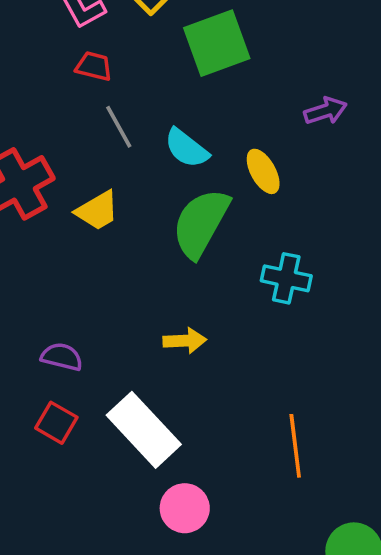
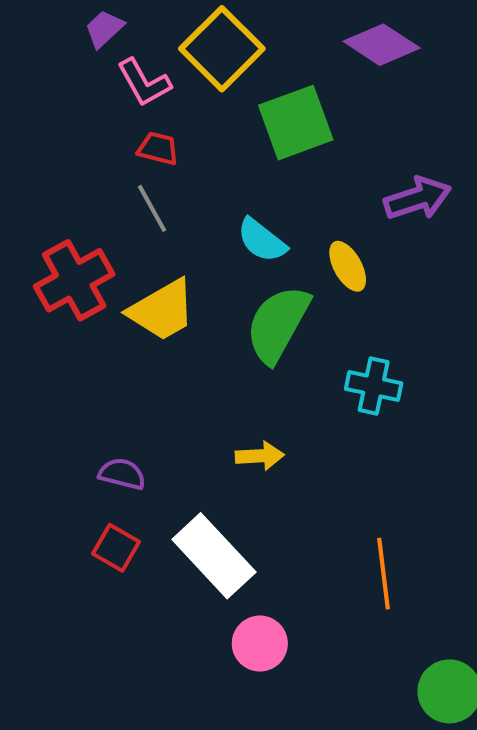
purple arrow: (325, 111) -> (418, 198), size x1.4
gray line: (119, 127) -> (152, 208), moved
yellow trapezoid: (97, 211) -> (162, 310), size x1.4

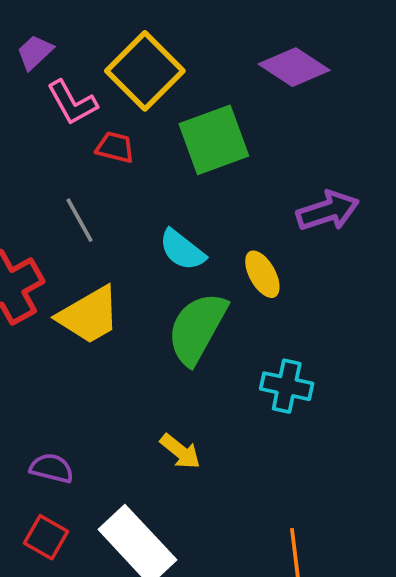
red trapezoid: (158, 148) -> (115, 147), moved
yellow arrow: (260, 456) -> (180, 451), turned 42

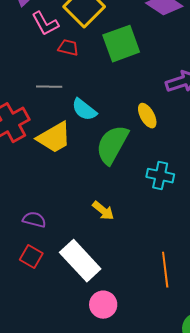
gray line: (80, 220) -> (49, 87), turned -60
cyan semicircle: (182, 250) -> (84, 110), moved

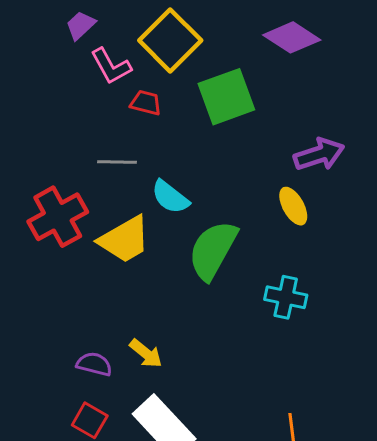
yellow ellipse: (147, 116) -> (293, 206), moved
yellow arrow: (103, 211) -> (146, 353), moved

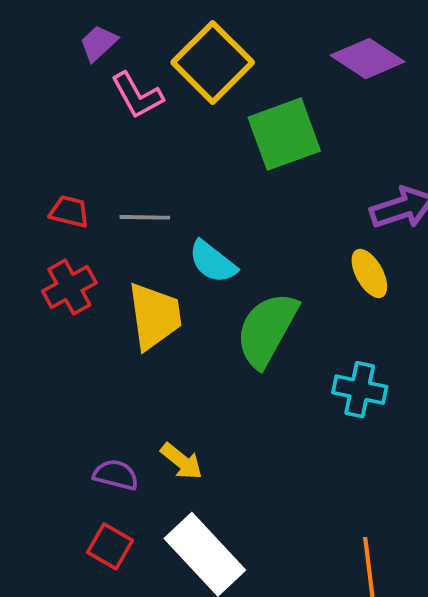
red trapezoid: (146, 103) -> (69, 212), moved
red cross: (58, 217) -> (69, 287), size x0.7
yellow trapezoid: (125, 240) -> (155, 316), turned -68

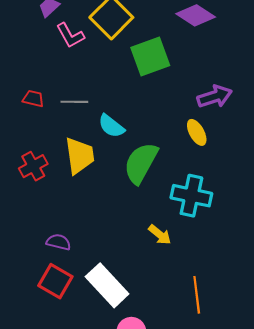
red cross: (69, 287) -> (33, 166), moved
cyan cross: (360, 390) -> (191, 196), size x1.4
yellow arrow: (182, 461) -> (160, 235), moved
red square: (110, 546) -> (55, 281), size x1.4

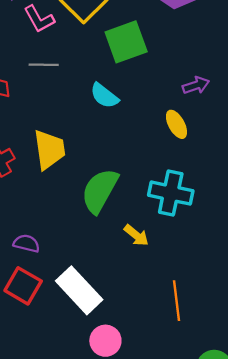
purple arrow: (215, 97) -> (196, 85), size x0.7
gray line: (74, 102) -> (44, 65), moved
cyan semicircle: (111, 126) -> (104, 96), moved
green semicircle: (141, 163) -> (100, 191), moved

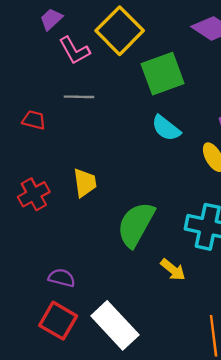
cyan semicircle: (104, 96) -> (166, 128), moved
yellow trapezoid: (49, 150) -> (85, 183), size x0.7

